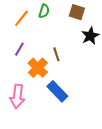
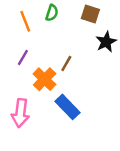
orange line: (21, 18) -> (25, 21), turned -60
brown line: (56, 54) -> (66, 64), turned 48

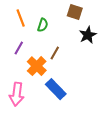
green semicircle: (52, 13) -> (43, 25), moved

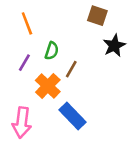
green semicircle: (43, 25) -> (52, 51), moved

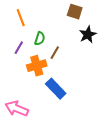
orange cross: (48, 86) -> (37, 66), turned 30
pink arrow: (22, 123) -> (17, 109), moved, turned 105

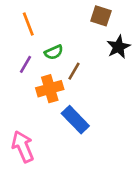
green semicircle: (40, 39) -> (54, 52), turned 48
pink arrow: (17, 109) -> (23, 147), turned 45

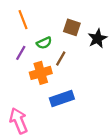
brown square: (101, 16) -> (72, 27), moved
blue rectangle: (75, 120) -> (62, 98), turned -65

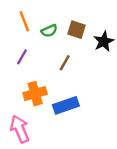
green semicircle: (44, 43) -> (49, 31), moved
orange cross: (41, 73) -> (35, 94), moved

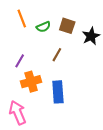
purple line: (22, 57) -> (20, 61), moved
blue rectangle: (66, 105) -> (58, 92), turned -75

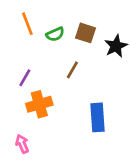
blue rectangle: (58, 92) -> (97, 117), moved
pink arrow: (18, 113) -> (22, 144), size x0.6

